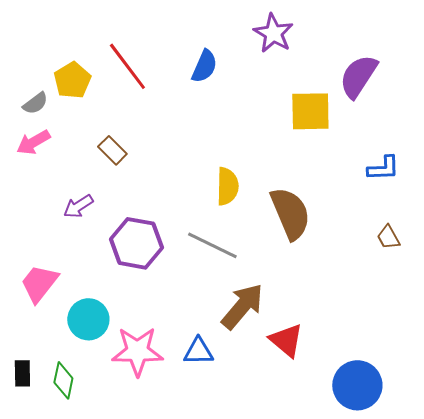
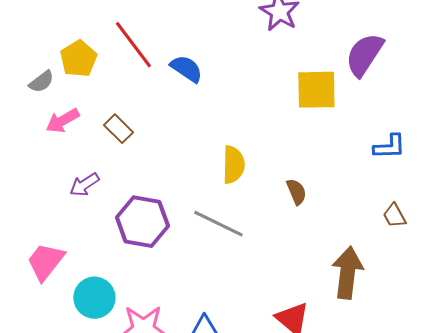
blue semicircle: (204, 66) -> (186, 69), moved, turned -80
pink arrow: (33, 142) -> (62, 121), moved
brown semicircle: (290, 213) -> (296, 192), size x0.5
brown arrow: (242, 306) -> (347, 273), moved, turned -33

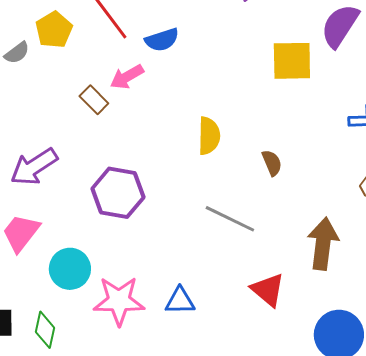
blue semicircle: (186, 69) -> (162, 40), turned 128
pink arrow: (62, 121) -> (127, 77), moved
purple arrow: (84, 185) -> (34, 167), moved, size x1.6
gray line: (218, 224) -> (230, 219), moved

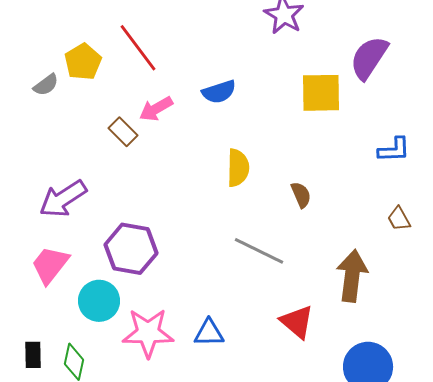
blue semicircle: (162, 40) -> (219, 92), moved
purple hexagon: (118, 193) -> (131, 249), moved

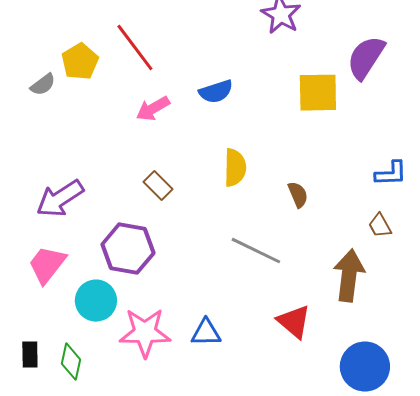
brown rectangle: (123, 132) -> (158, 186), moved
blue L-shape: (394, 150) -> (391, 174), moved
brown trapezoid: (399, 219) -> (380, 226), moved

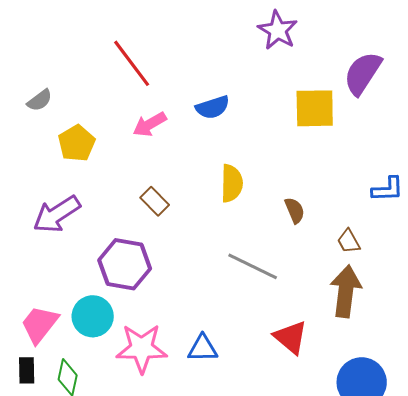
yellow pentagon: (80, 62) -> (77, 143), moved
brown trapezoid: (380, 226) -> (349, 241), moved
pink trapezoid: (47, 265) -> (40, 324), moved

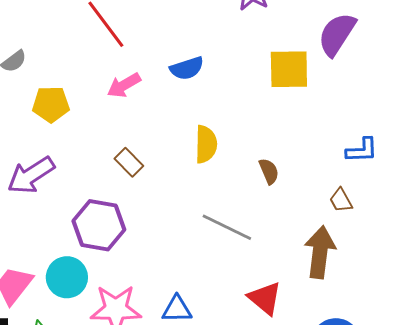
yellow pentagon: (77, 143) -> (51, 104), turned 30
brown trapezoid: (349, 241) -> (341, 200), moved

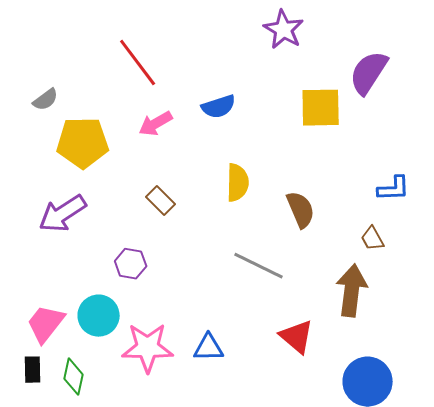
yellow pentagon: (51, 104) -> (83, 143), size x1.4
brown semicircle: (269, 171) -> (301, 210), size x1.4
purple hexagon: (99, 225) -> (131, 264), size x0.6

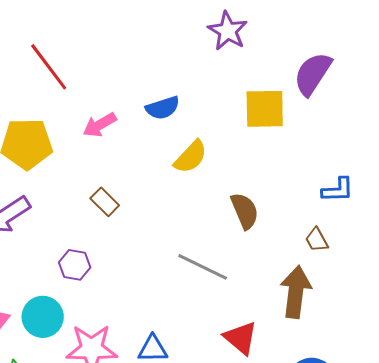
red line: (138, 63) -> (49, 67), moved
yellow semicircle: (238, 183) -> (191, 157), moved, turned 42

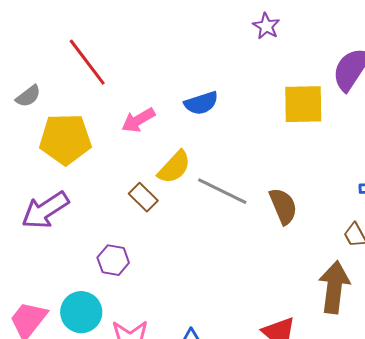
purple star: (228, 31) -> (266, 26), size x0.7
yellow semicircle: (191, 157) -> (174, 167), moved
gray line: (203, 267) -> (222, 191), moved

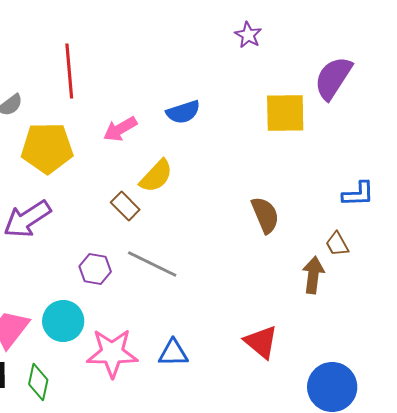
red line: (87, 62) -> (69, 71), turned 32
gray line: (222, 191) -> (152, 264), moved
brown arrow: (334, 287) -> (313, 275), moved, size x0.7

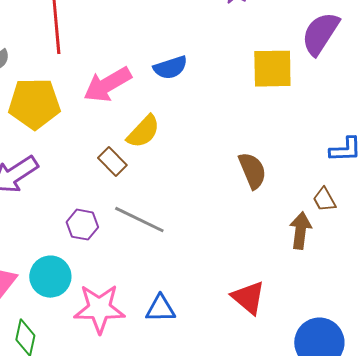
pink arrow: (120, 129) -> (107, 85), size x1.4

